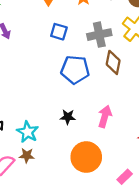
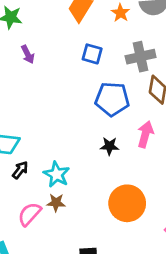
pink arrow: (105, 116) -> (145, 134), moved
black star: (68, 117) -> (109, 146), moved

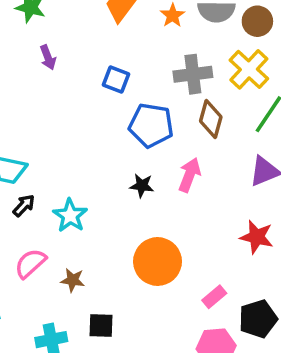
blue square: (92, 54) -> (116, 79), moved
brown star: (56, 203) -> (73, 280), moved

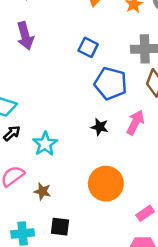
purple arrow: (48, 57) -> (25, 36), moved, size x1.5

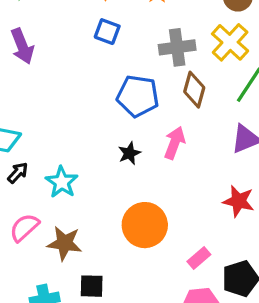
blue square: (88, 47) -> (107, 32), moved
black star: (100, 127) -> (129, 153), turned -30
brown star: (42, 191) -> (65, 243), size x1.5

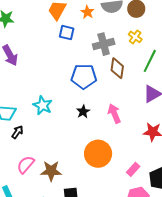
blue square: (107, 32) -> (67, 33), moved
yellow cross: (230, 42) -> (135, 37), size x0.6
pink arrow: (175, 143) -> (114, 113), moved, turned -36
cyan star: (62, 182) -> (43, 105), moved

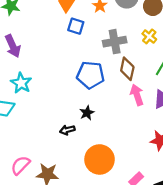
cyan star: (43, 105) -> (21, 83), moved
pink arrow: (114, 113) -> (137, 95), moved
black arrow: (17, 132) -> (67, 130), moved, turned -144

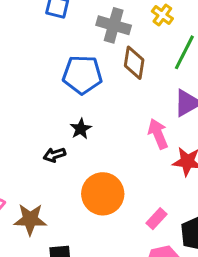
gray cross: (115, 42) -> (114, 25), turned 30
pink arrow: (137, 95) -> (158, 134), moved

